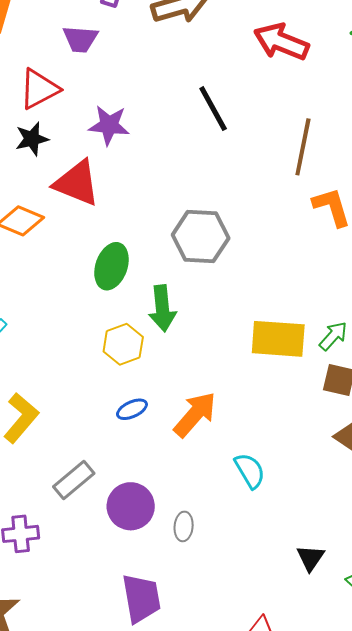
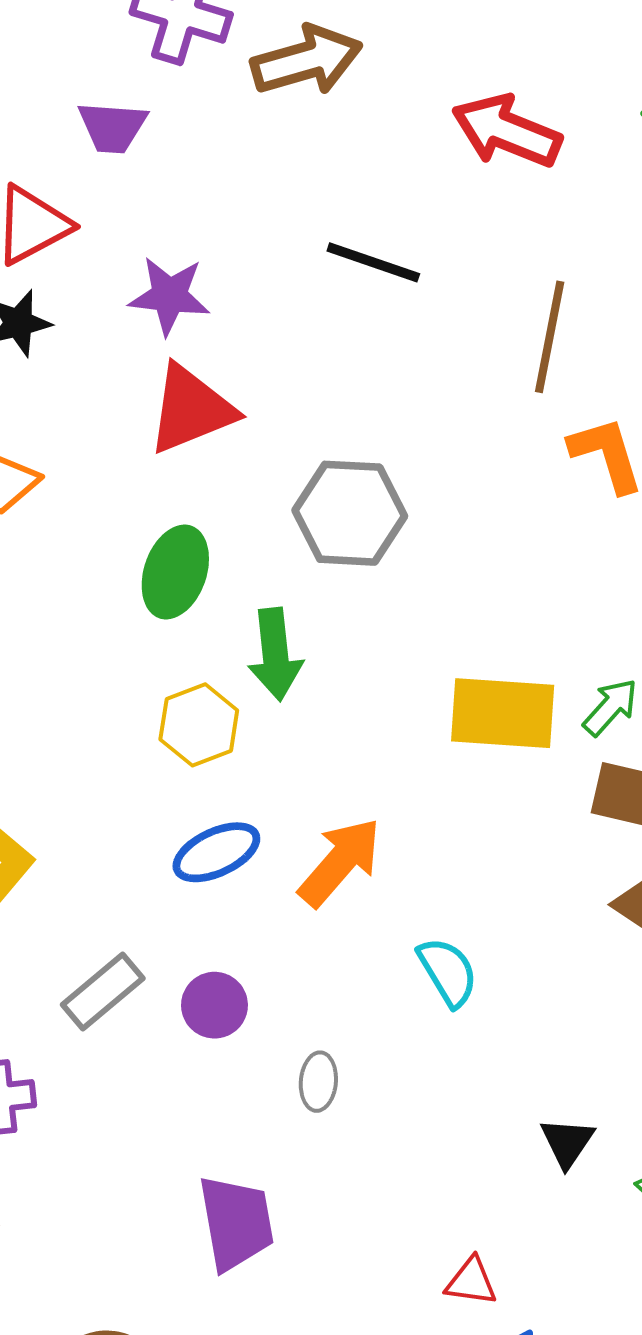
black line: (213, 109) -> (373, 262), turned -42
red triangle: (77, 183) -> (191, 409), moved, turned -44
blue ellipse: (132, 409) -> (216, 852), size x1.4
purple circle: (131, 506) -> (214, 1005), moved, size x0.7

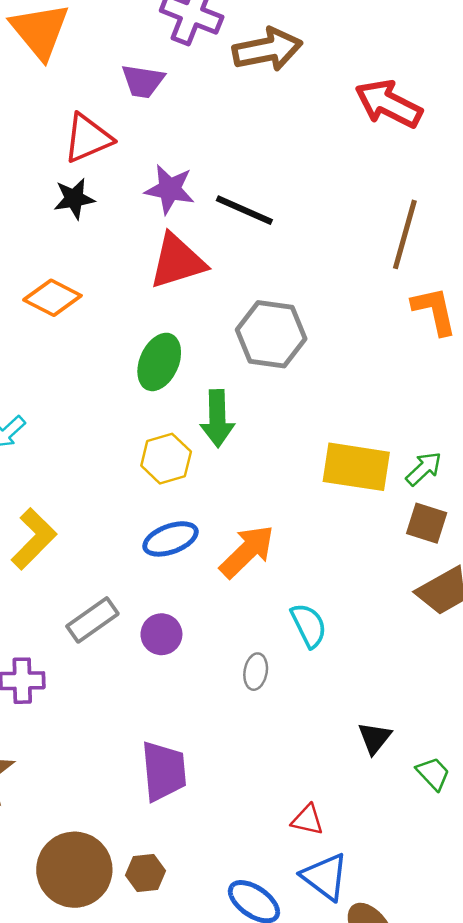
black line: (373, 262) -> (244, 210), moved
gray ellipse: (318, 1082) -> (256, 672), moved

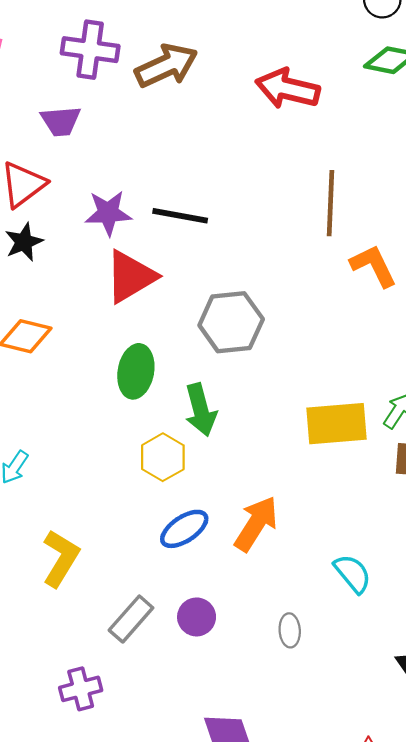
cyan semicircle: (309, 625) -> (353, 573), moved

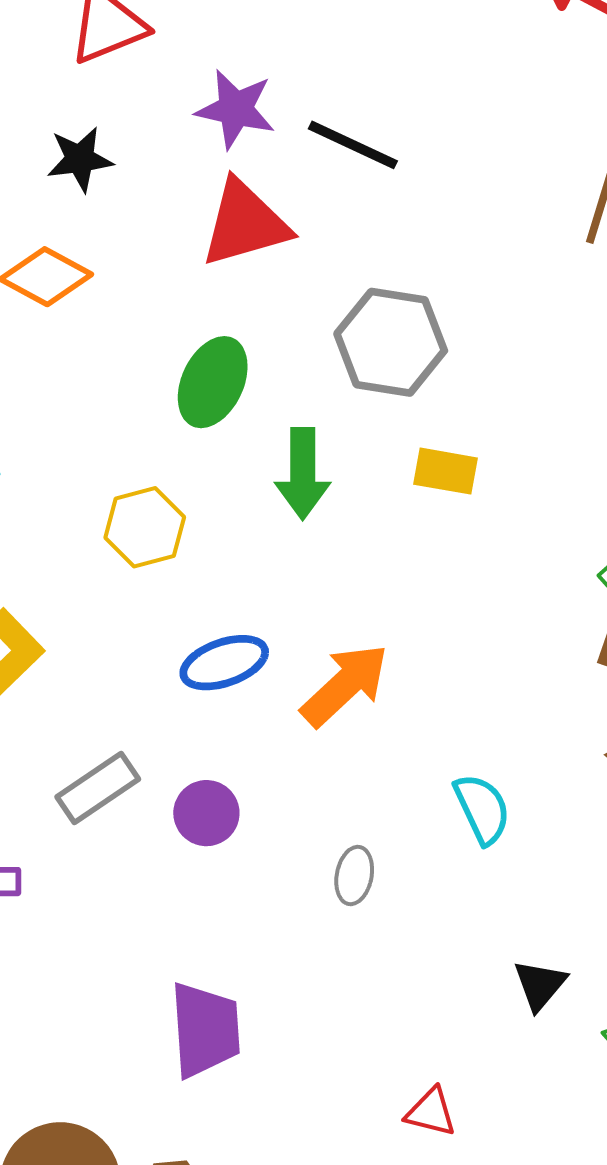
black star: (24, 242) -> (80, 159), moved
yellow rectangle: (337, 424) -> (446, 471), moved, size x0.6
yellow hexagon: (163, 457) -> (145, 527), moved

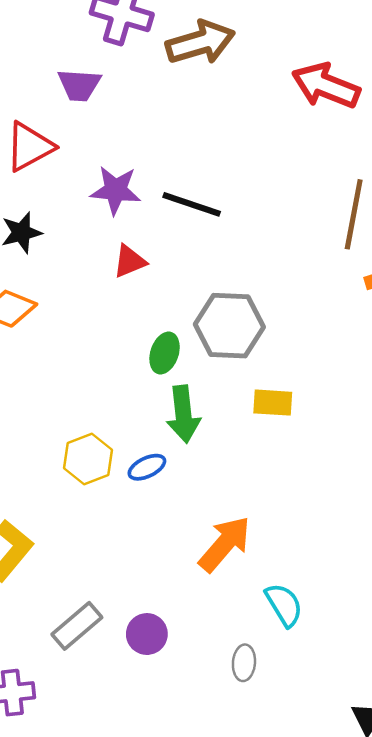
red triangle: (245, 223) -> (130, 261), size x0.6
green ellipse: (213, 382) -> (165, 353), moved, size x0.7
blue ellipse: (224, 663) -> (147, 467), moved, size x0.7
cyan semicircle: (482, 809) -> (284, 605), moved

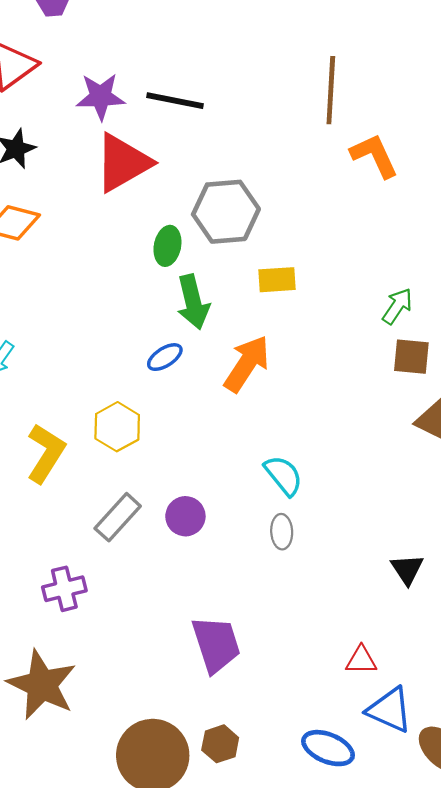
red triangle: (130, 261) -> (123, 163), size x1.8
yellow hexagon: (88, 459) -> (117, 427), moved
orange arrow: (225, 544) -> (247, 364), moved
cyan semicircle: (284, 605) -> (284, 475), moved

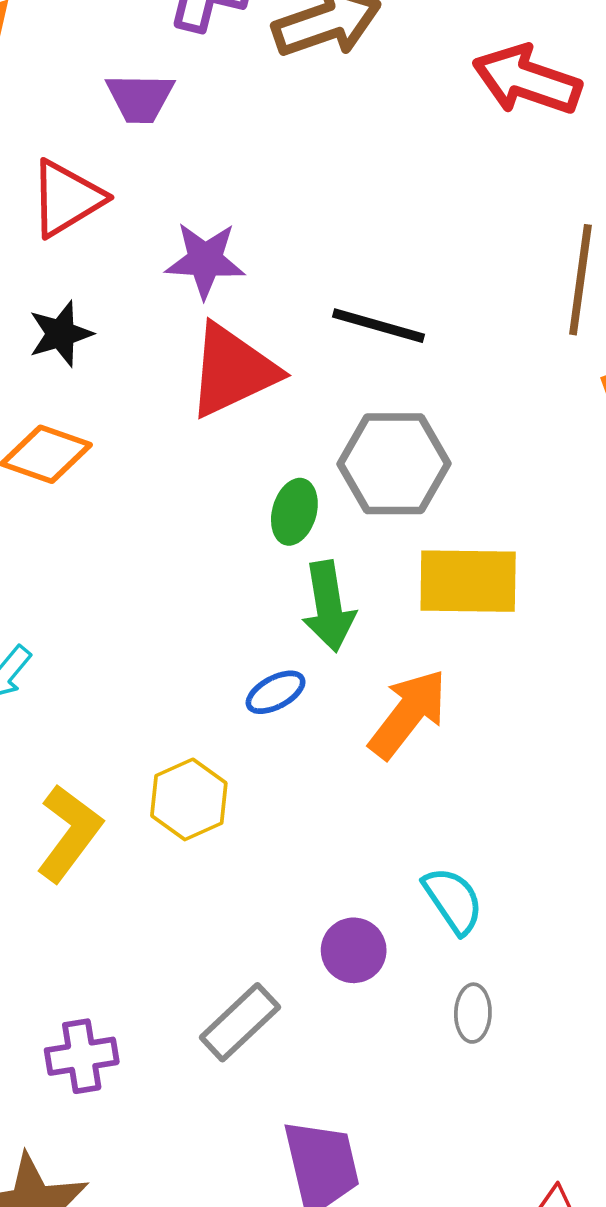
black line: (175, 101) -> (379, 326), moved
yellow rectangle: (277, 280) -> (468, 581), size x1.6
purple circle: (185, 516) -> (354, 950), moved
gray rectangle: (118, 517) -> (240, 1022), moved
gray ellipse: (282, 532) -> (473, 1013), moved

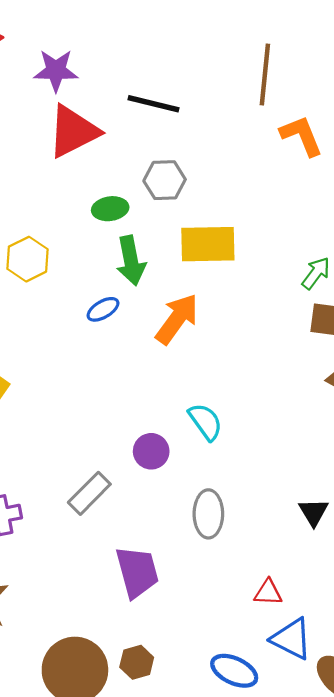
gray hexagon: (394, 464) -> (165, 180), size x0.7
green ellipse: (294, 512) -> (110, 209), turned 68
yellow hexagon: (189, 799) -> (28, 259), moved
gray ellipse: (473, 1013) -> (208, 514), moved, size x1.5

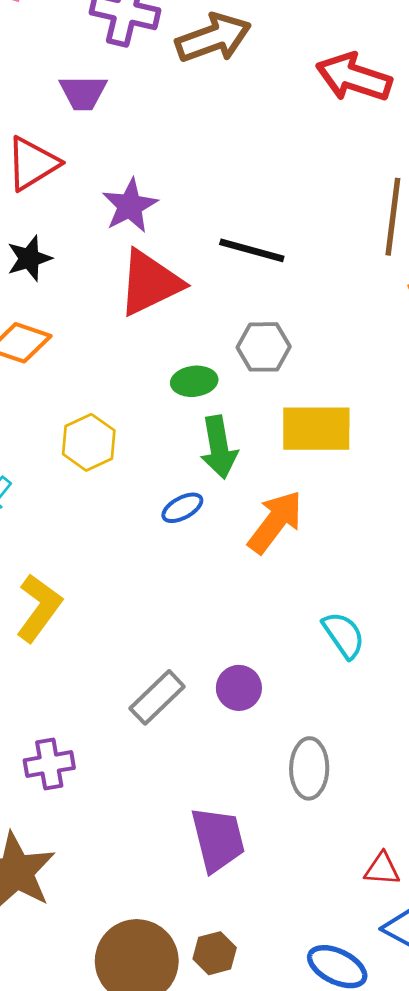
purple star: (56, 71) -> (130, 206), turned -30
cyan semicircle: (206, 422) -> (344, 635), moved
gray rectangle: (89, 493) -> (157, 697), moved

